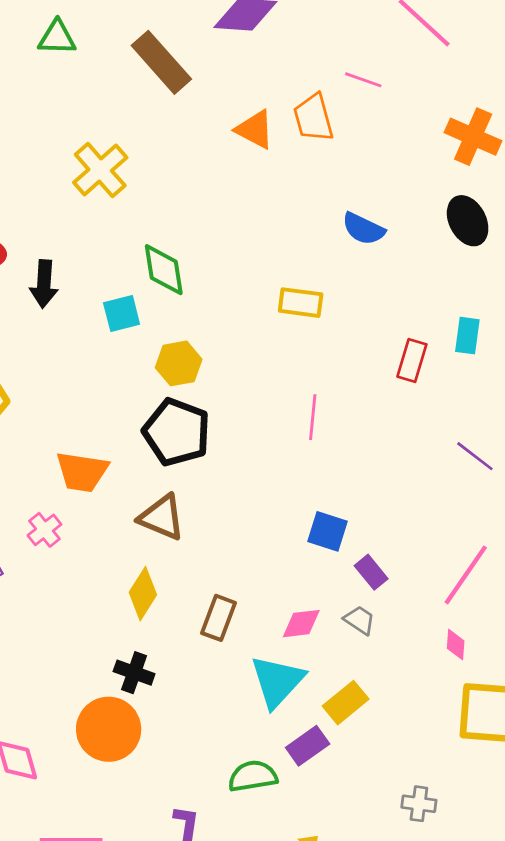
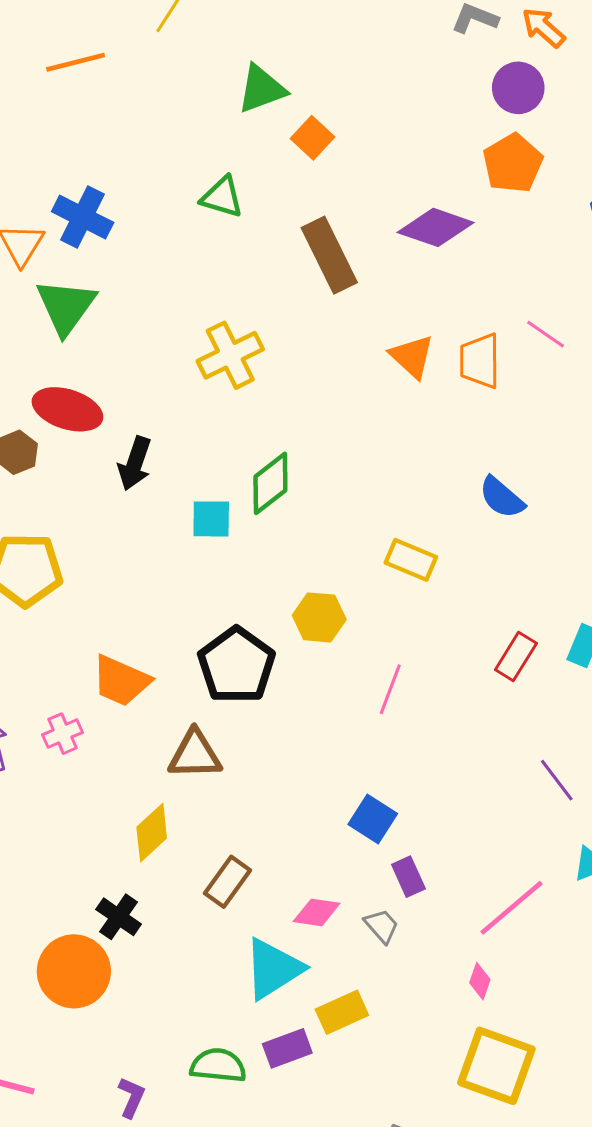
green diamond: (164, 270) -> (270, 483), turned 46
yellow hexagon: (179, 363) -> (319, 617), moved
brown triangle: (162, 517) -> (195, 755), turned -39

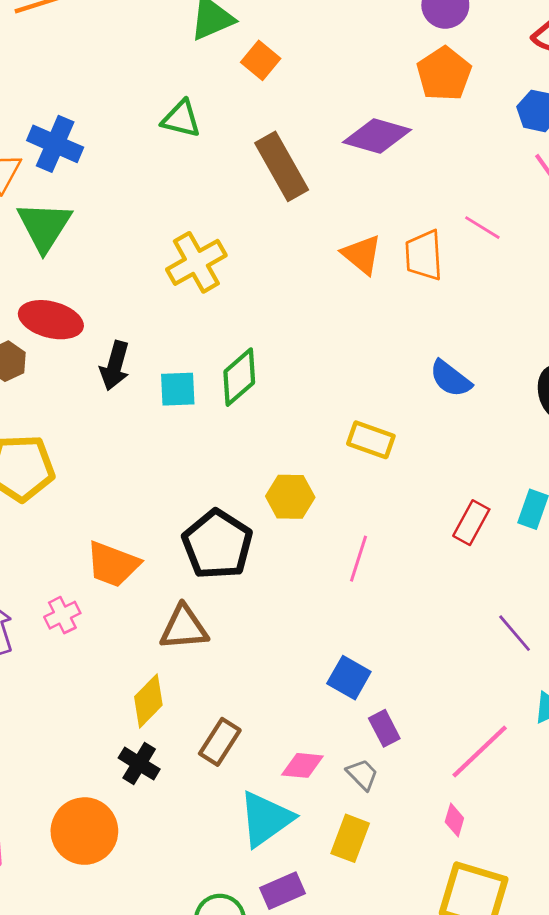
cyan square: (211, 519) -> (178, 389), moved
black cross: (119, 917) -> (139, 764), moved
yellow rectangle: (342, 1012) -> (350, 838), moved, turned -42

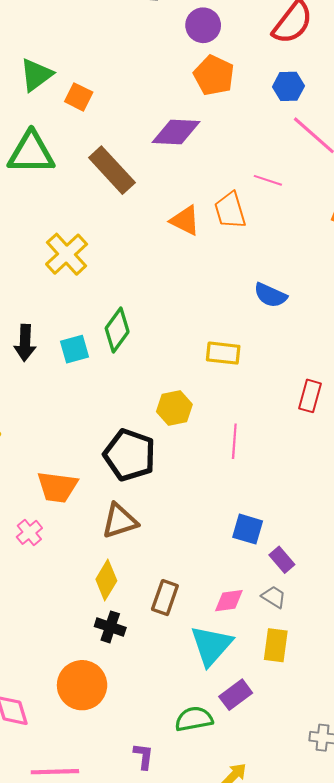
green triangle: (181, 119) -> (31, 153), size x1.6

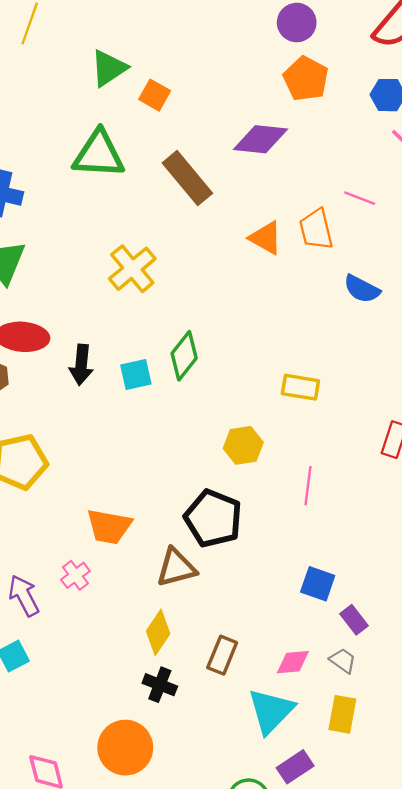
blue semicircle: (270, 295) -> (362, 289), moved
black pentagon: (130, 455) -> (213, 518), moved

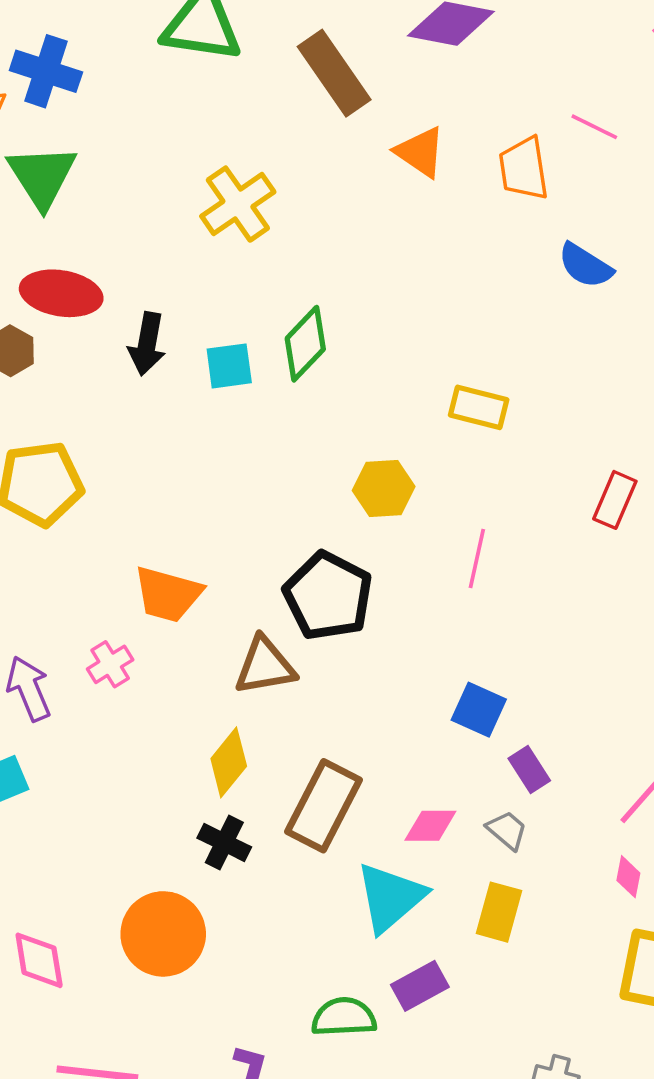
orange triangle: (266, 238) -> (420, 152), moved
brown rectangle: (222, 655) -> (323, 806), size x1.5

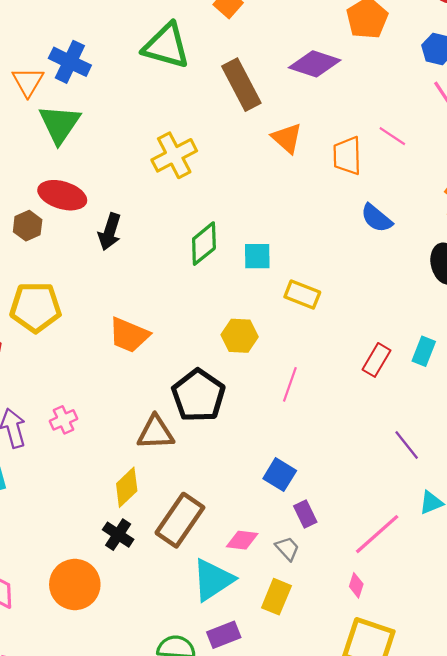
cyan square: (229, 366) -> (257, 256), moved
orange trapezoid: (168, 594) -> (129, 335), moved

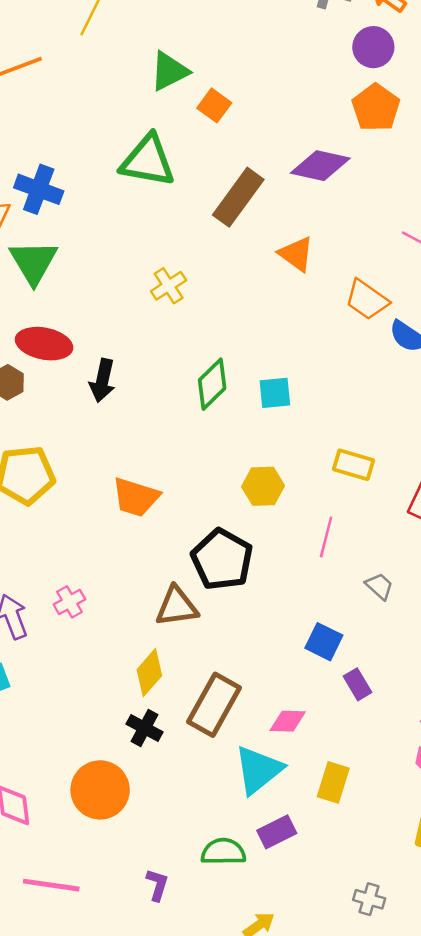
brown rectangle: (241, 85) -> (238, 197), turned 69
yellow cross: (174, 155) -> (169, 286), size x0.7
orange trapezoid: (347, 156) -> (367, 300), moved, turned -48
yellow rectangle: (302, 295) -> (353, 465), moved
gray trapezoid: (287, 549) -> (379, 586), moved

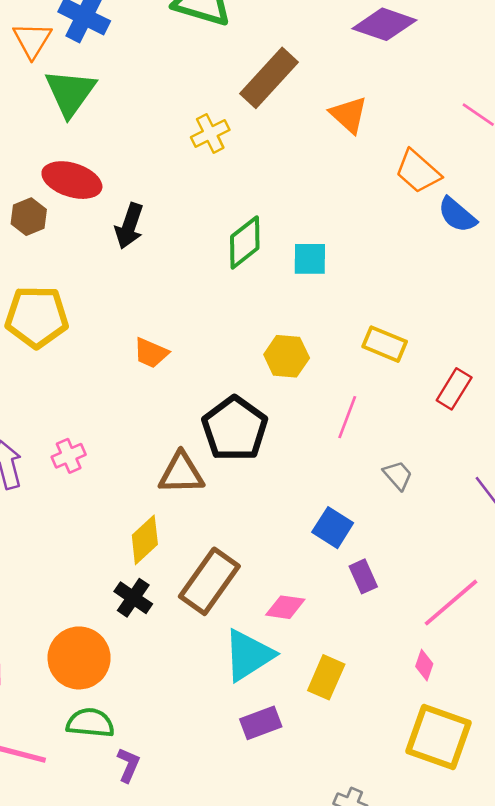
brown rectangle: (238, 197) -> (269, 78), moved
orange trapezoid: (136, 497) -> (151, 353), size x0.7
green semicircle: (223, 852) -> (90, 723), moved

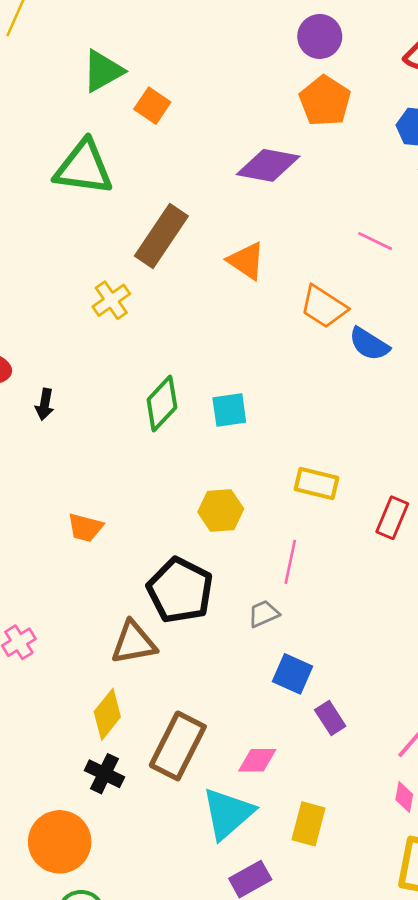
black arrow: (129, 226) -> (45, 404), size x0.7
gray trapezoid: (398, 475) -> (264, 614), moved, turned -64

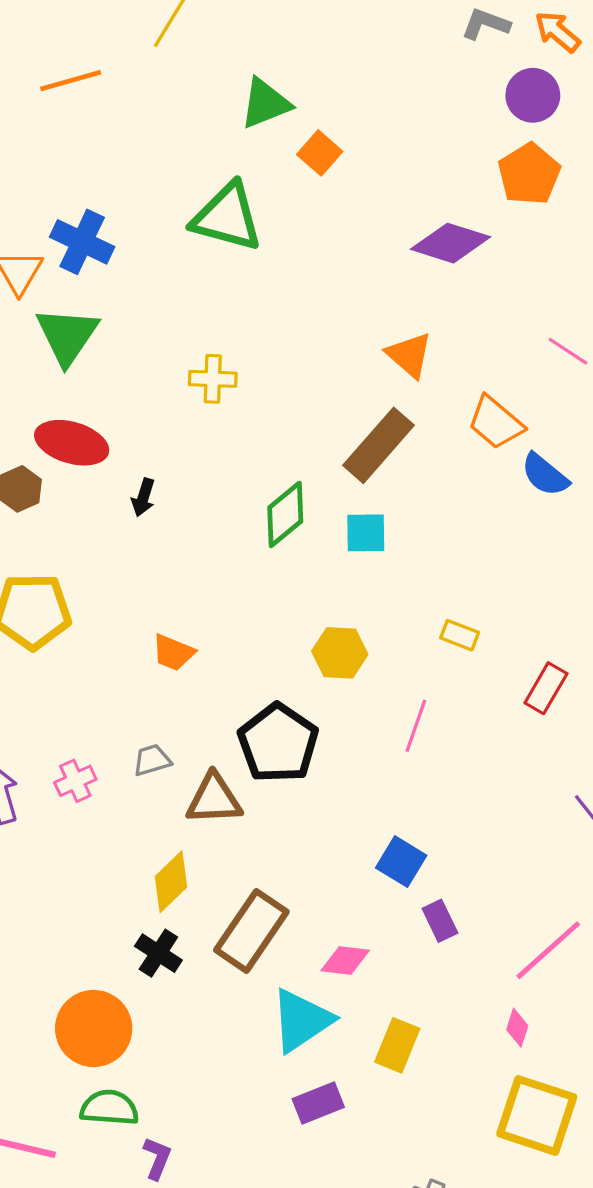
brown rectangle: (161, 236) -> (378, 445), moved
yellow cross: (111, 300) -> (213, 379), moved, turned 30
yellow rectangle: (316, 484) -> (460, 635), size x0.7
gray trapezoid: (264, 614) -> (152, 760), moved

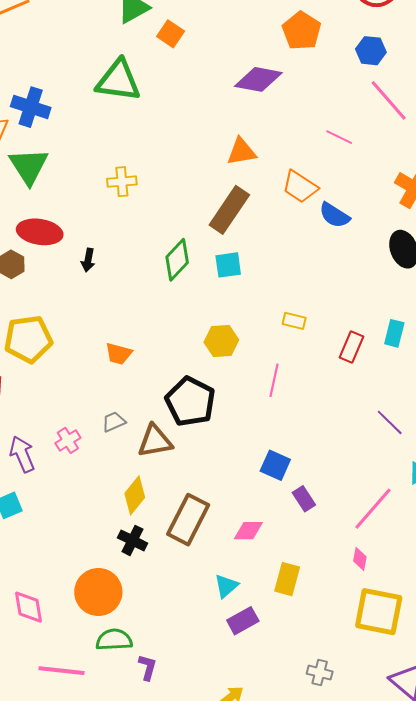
orange triangle: (409, 355) -> (241, 152), turned -44
cyan triangle: (301, 1020) -> (226, 586), moved, size x0.6

